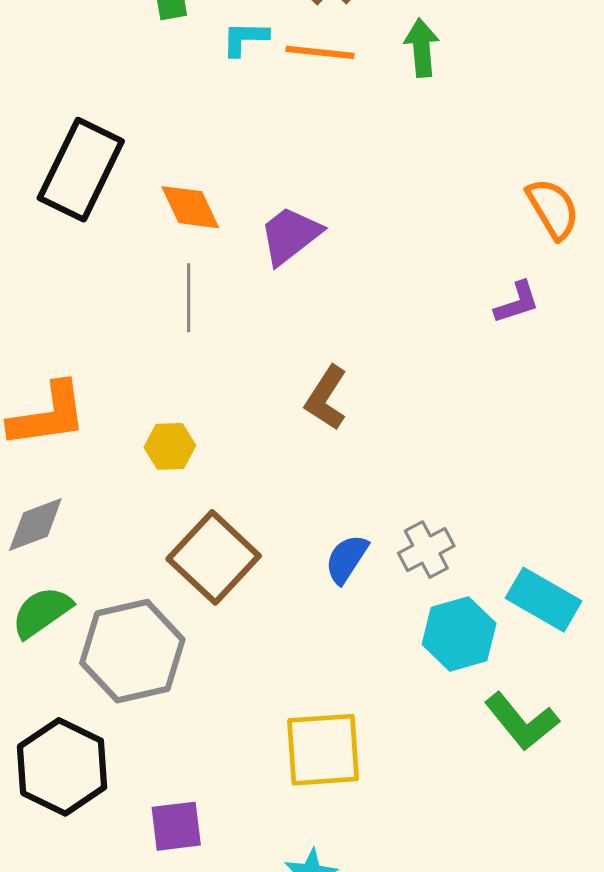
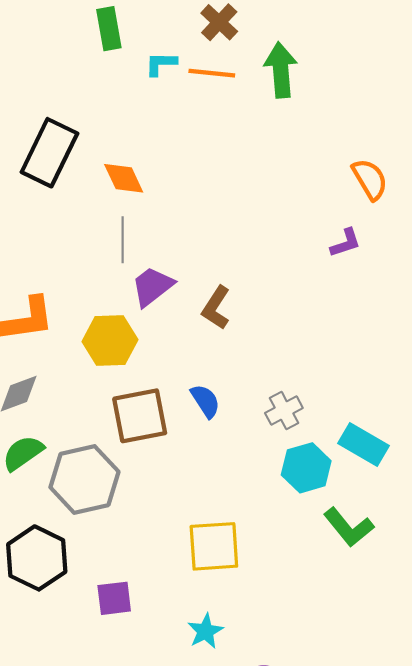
green arrow: (422, 48) -> (281, 70), size x1.4
purple trapezoid: (290, 235) -> (152, 286), moved
yellow hexagon: (170, 446) -> (110, 341), size x1.6
brown square: (214, 557) -> (140, 416), turned 36
blue semicircle: (347, 559) -> (205, 401), moved, turned 114

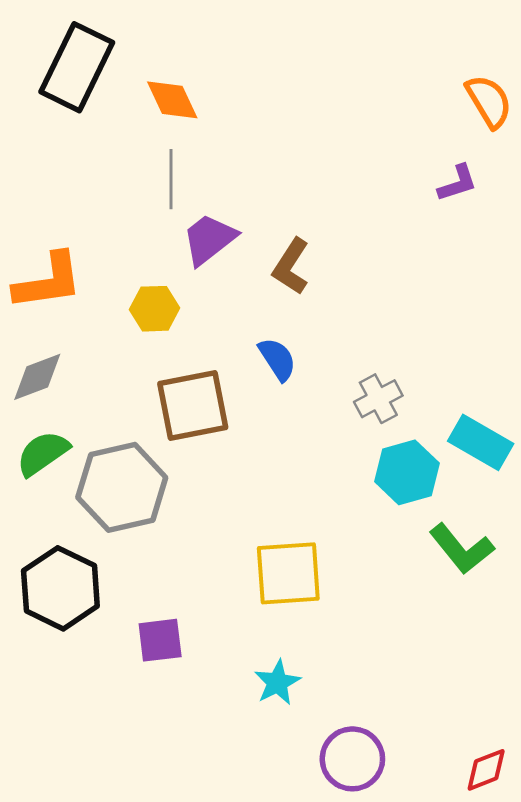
yellow hexagon: (110, 341) -> (155, 309), size x0.7
blue semicircle: (205, 401) -> (277, 359), moved

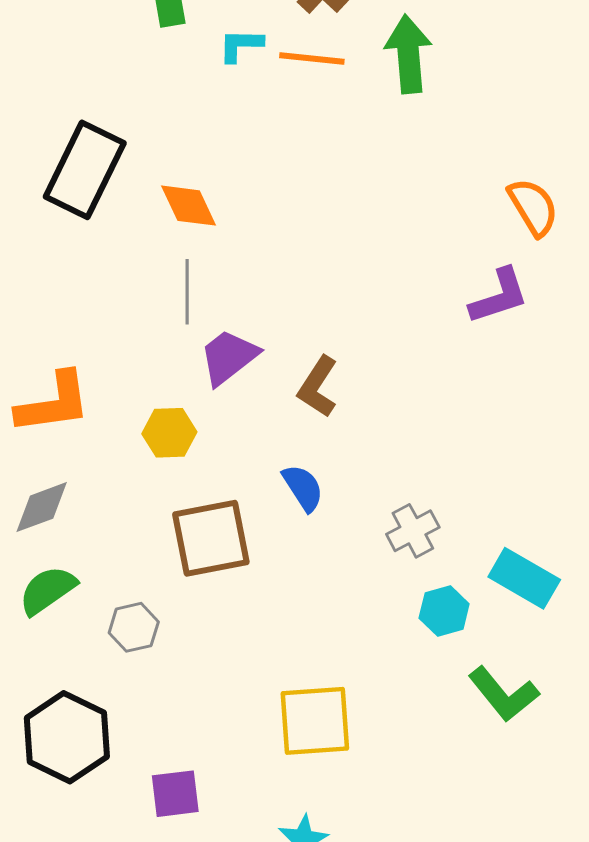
purple L-shape: (457, 183) -> (499, 296), size x1.4
cyan hexagon: (407, 472) -> (444, 611), size x0.7
gray hexagon: (122, 487) -> (134, 627), size x0.5

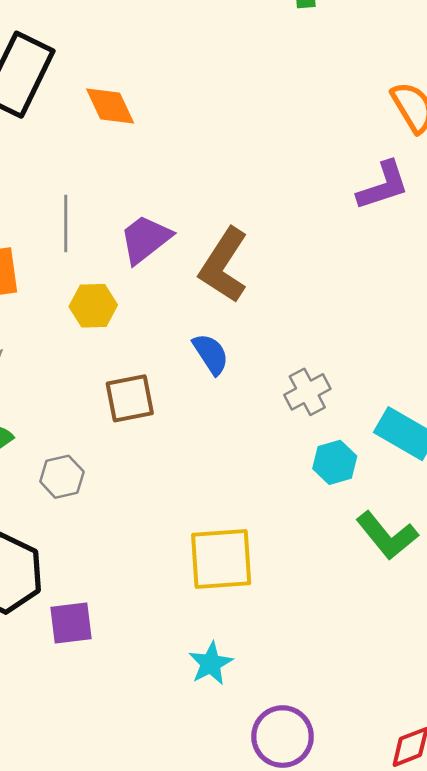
gray line: (187, 292) -> (66, 223), moved
brown L-shape: (318, 387) -> (224, 265), size x1.4
brown square: (211, 538) -> (130, 398), size x0.7
purple square: (175, 794) -> (71, 623), moved

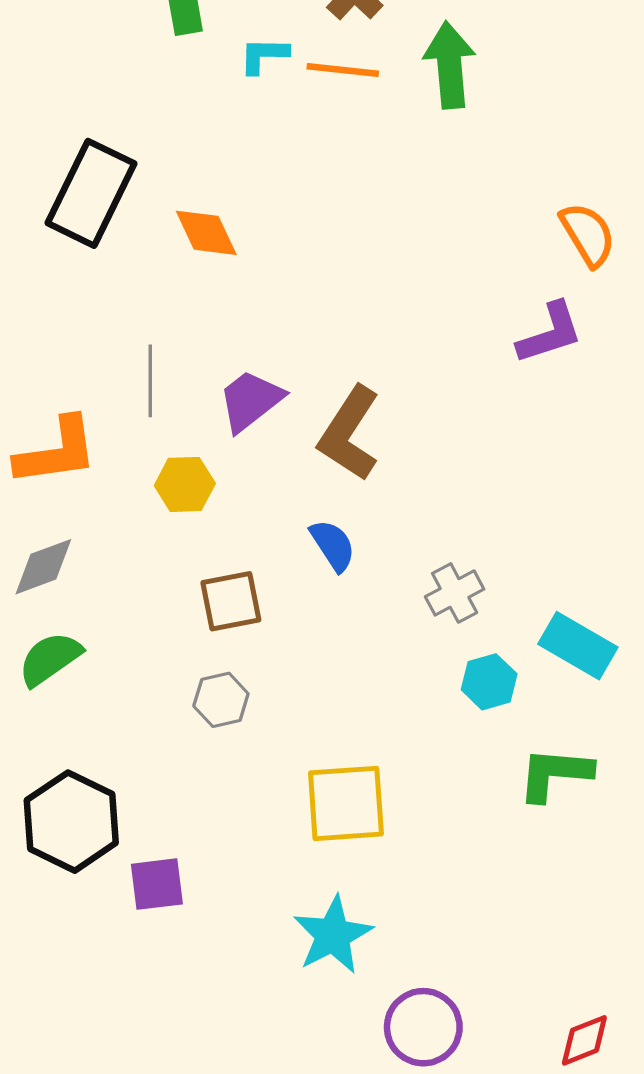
gray hexagon: (62, 477) -> (221, 700), moved
green L-shape: (387, 535) -> (555, 774), turned 134
cyan star: (211, 663) -> (333, 935), size x1.4

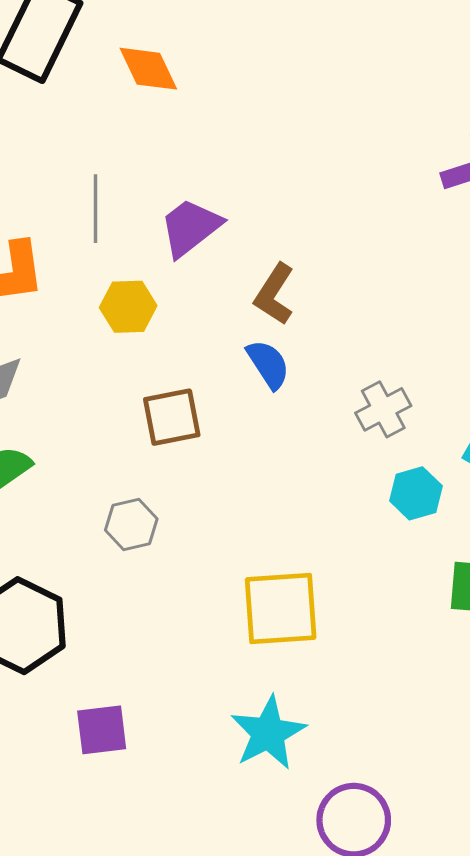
brown L-shape: (349, 433) -> (274, 294), moved, size x0.7
gray hexagon: (221, 700) -> (131, 525), moved
purple square: (157, 884) -> (102, 730), moved

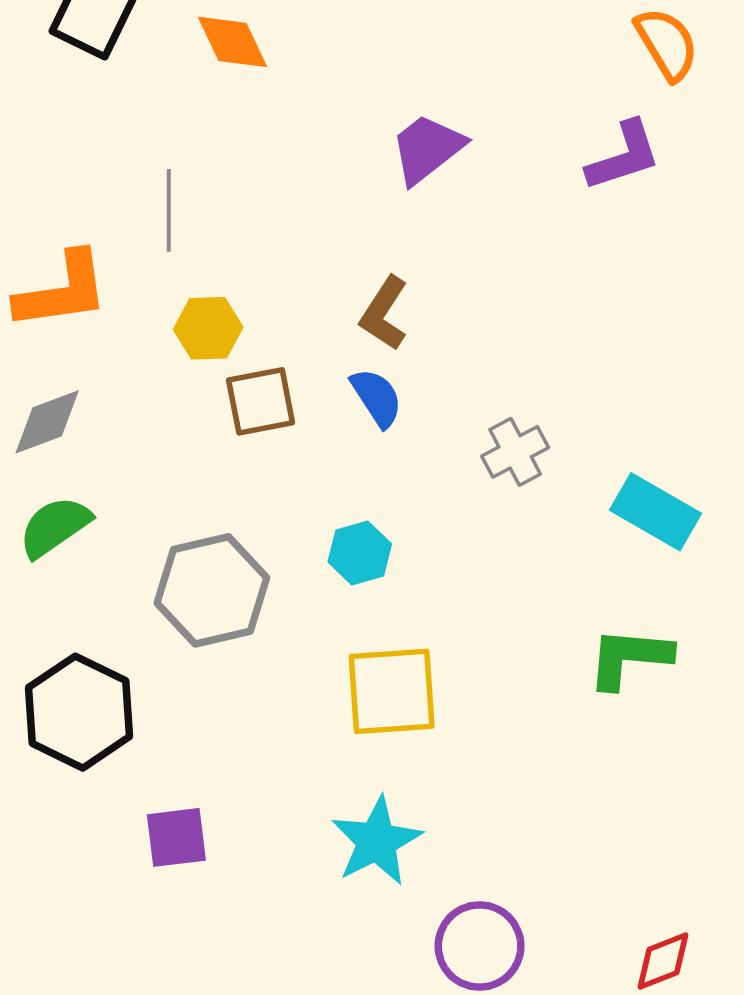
purple trapezoid: (190, 227) -> (427, 149), moved
brown square: (172, 417) -> (261, 401), moved
cyan hexagon: (416, 493) -> (360, 553), moved
gray hexagon: (131, 525) -> (212, 590), size x1.8

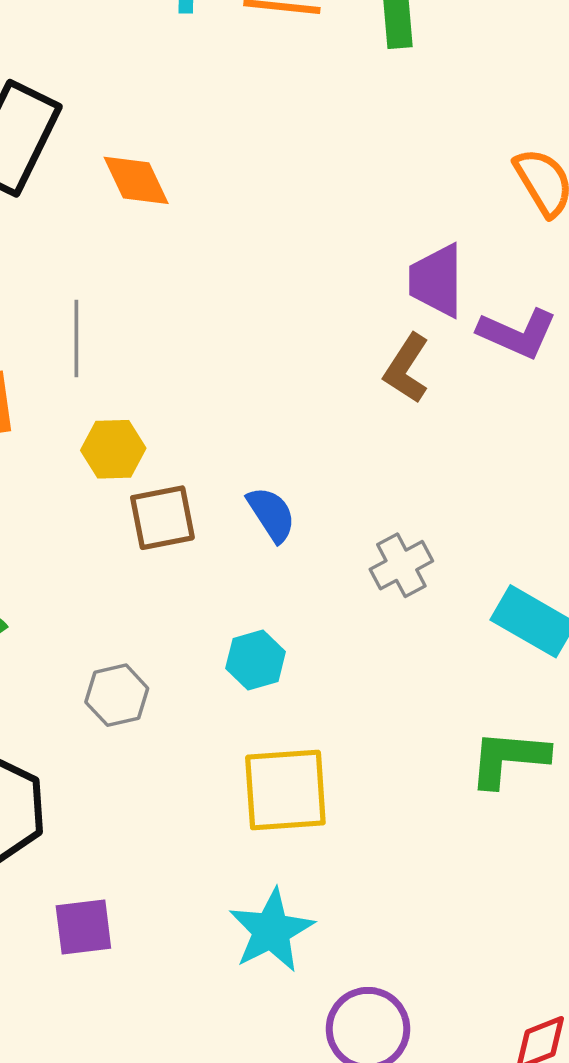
purple trapezoid: (427, 149) -> (436, 281), moved, turned -52
purple L-shape: (624, 156) -> (517, 333), moved, turned 42
brown L-shape: (384, 313) -> (407, 368), moved
gray hexagon: (212, 590) -> (117, 695), size x0.6

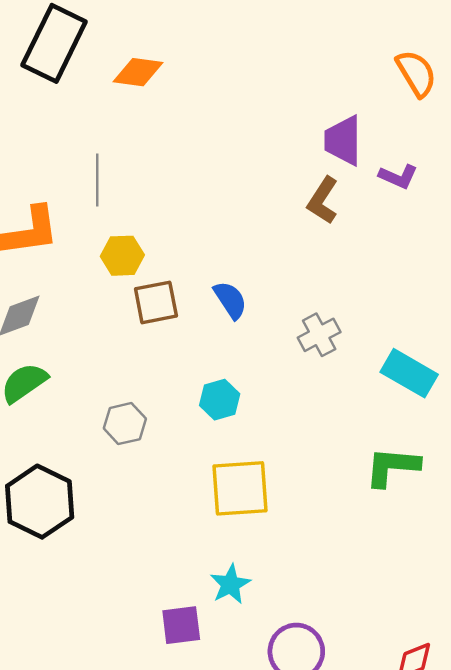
orange diamond: (136, 180) -> (138, 72), turned -57
purple L-shape: (517, 333) -> (398, 176), size x0.7
purple square: (83, 927) -> (181, 625), moved
cyan star: (271, 931) -> (230, 584), size x0.7

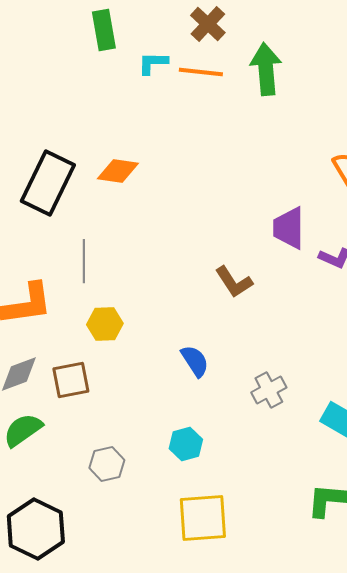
black rectangle: (54, 43) -> (48, 183), moved
brown L-shape: (323, 200) -> (234, 282), moved, turned -66
brown square: (156, 302) -> (71, 380), moved

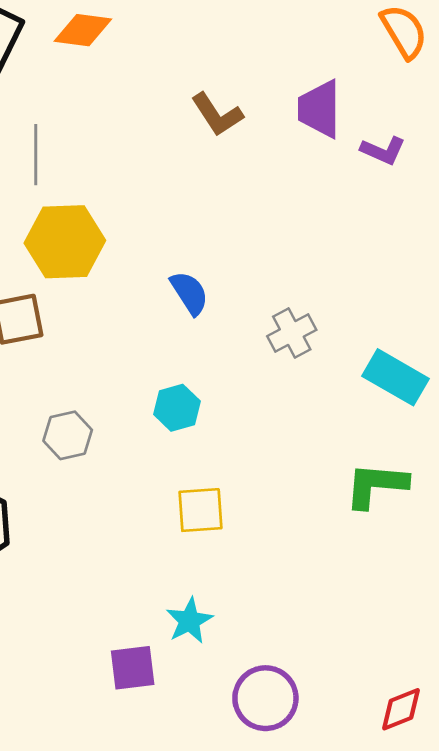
brown L-shape: (234, 282) -> (217, 114), moved
yellow hexagon: (105, 324) -> (65, 242), size x1.6
yellow square: (203, 518) -> (200, 510), size x0.7

